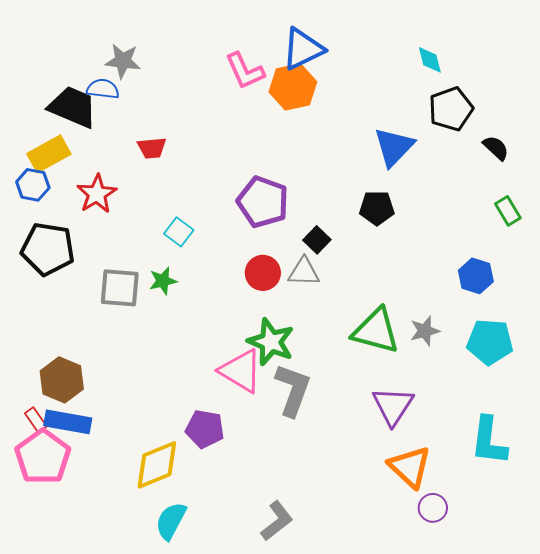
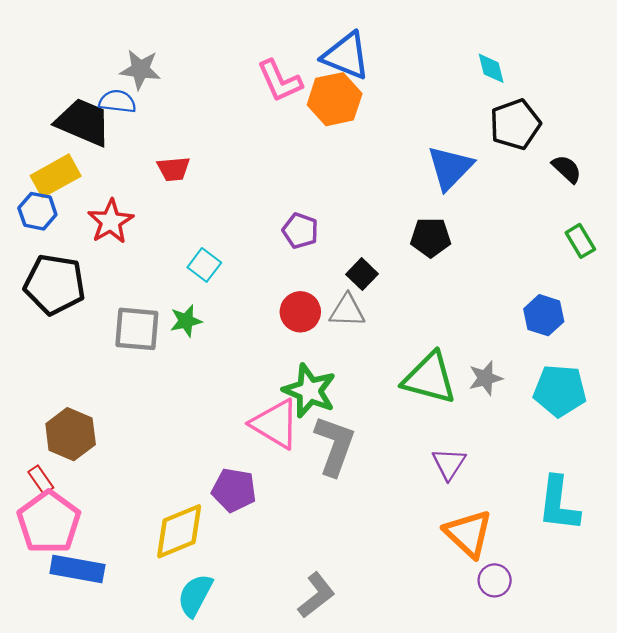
blue triangle: (303, 49) -> (346, 56), turned 48
purple pentagon: (263, 202) -> (300, 231), size x0.6
purple triangle: (393, 406) -> (449, 464), size x0.7
blue rectangle: (68, 422) -> (77, 569), moved

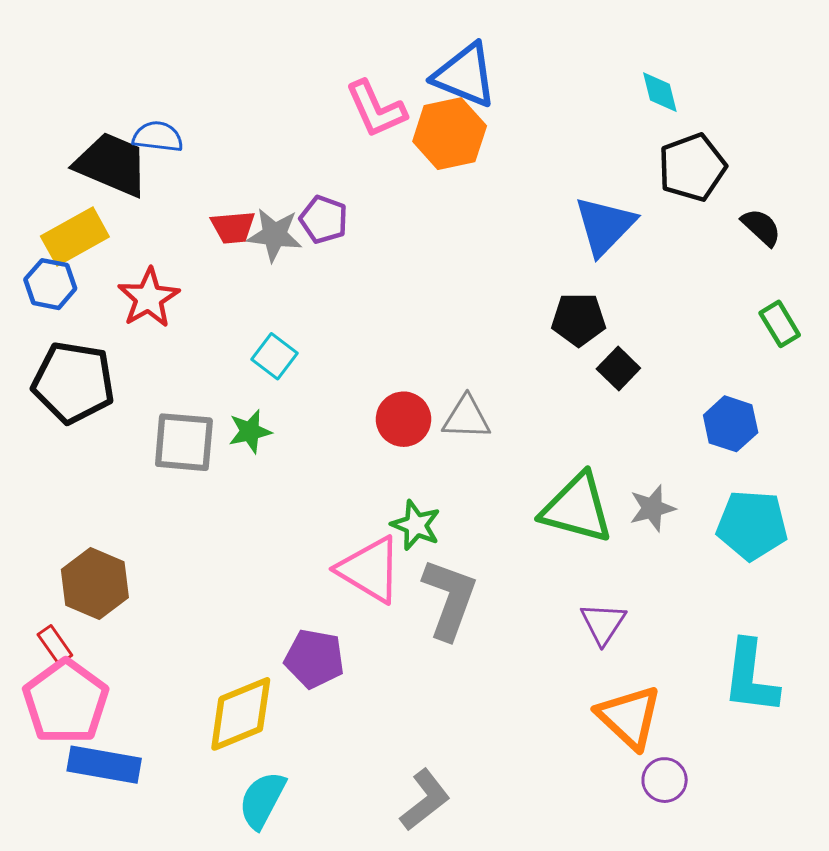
gray star: (140, 69) -> (275, 235), moved
purple pentagon: (300, 231) -> (324, 220), moved
black square: (362, 274) -> (618, 369), moved
green star: (309, 391) -> (416, 525), size x0.7

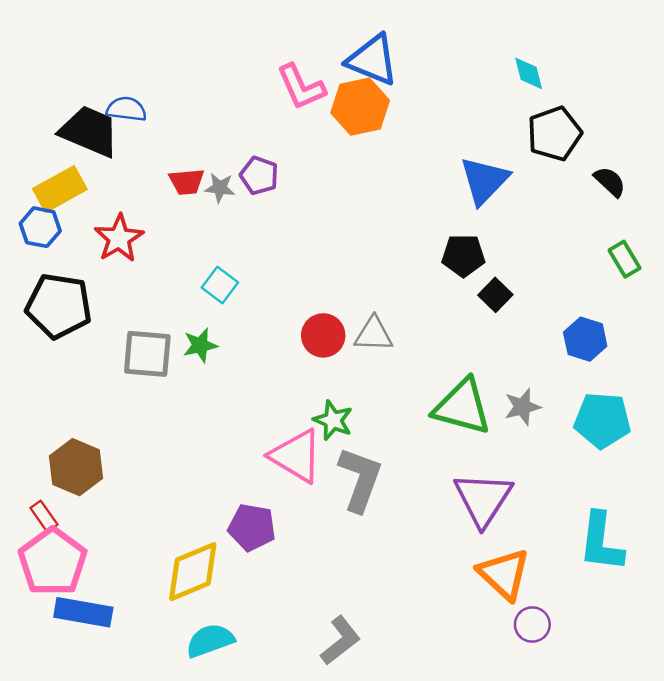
gray star: (275, 235) -> (220, 188), size x0.7
purple triangle: (603, 623) -> (483, 499), size x1.6
cyan semicircle: (262, 800) -> (210, 640), turned 42

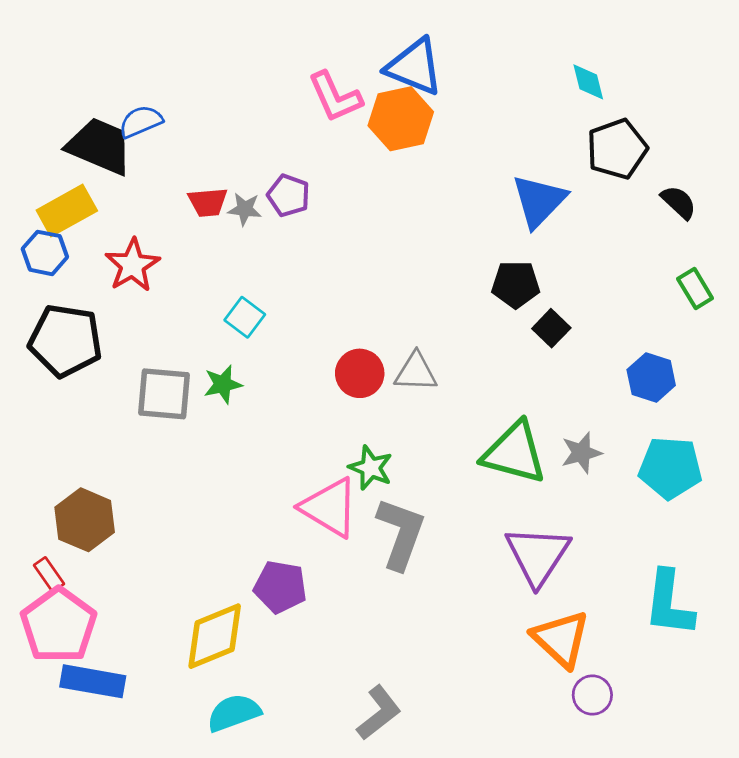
blue semicircle: (126, 109) -> (141, 122), turned -30

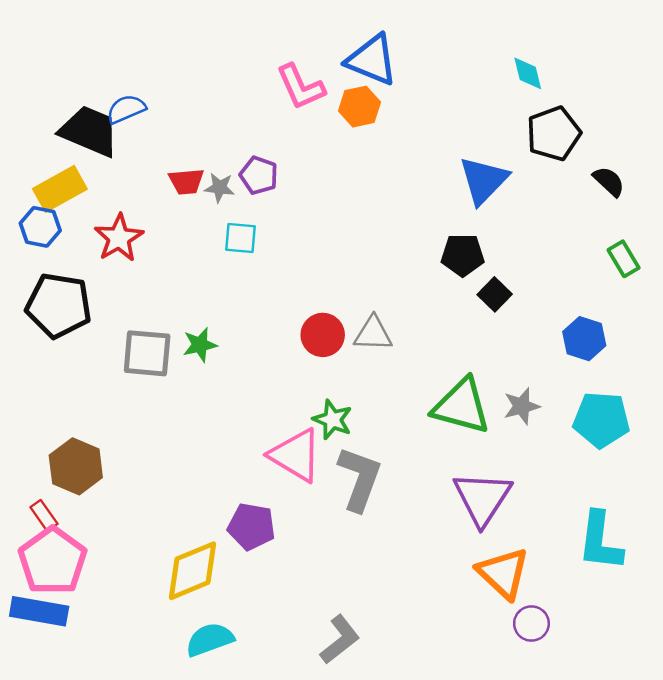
orange hexagon: (401, 119) -> (360, 107), size x0.7
cyan square: (245, 317) -> (240, 238), moved, turned -32
blue rectangle: (93, 681) -> (39, 611), moved

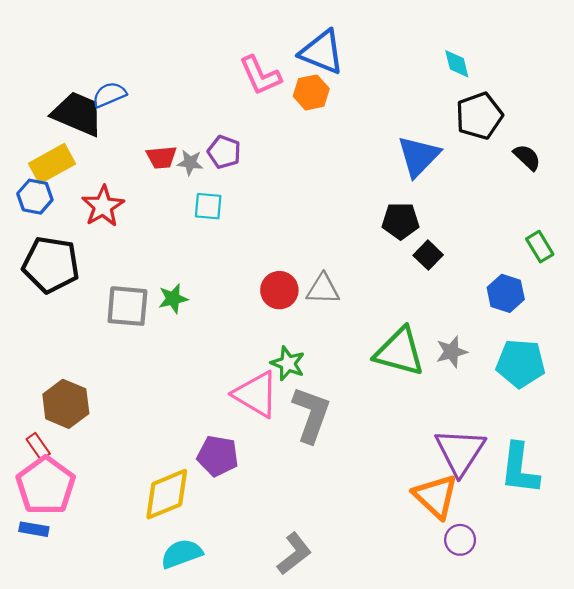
green rectangle: (624, 259) -> (540, 247), moved
purple triangle: (482, 498) -> (460, 452), moved
blue rectangle: (39, 611) -> (34, 529), size x0.6

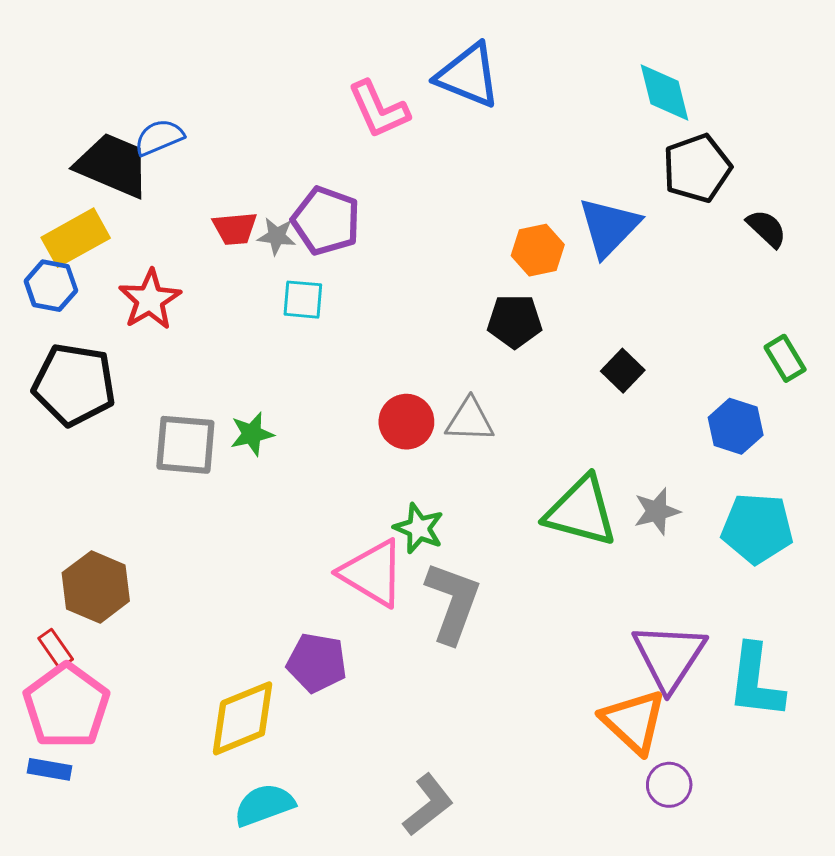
cyan diamond: (457, 64) -> (665, 92), size x1.4
orange hexagon: (311, 92) -> (538, 250), moved
purple pentagon: (224, 152) -> (326, 221), size x1.4
black pentagon: (401, 221) -> (515, 321), moved

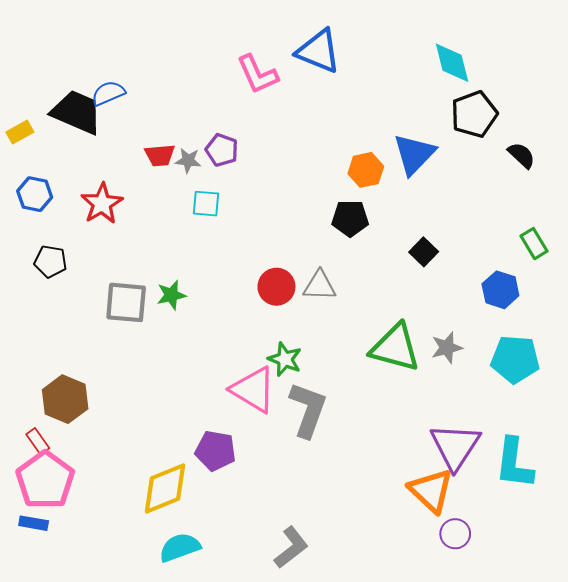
purple pentagon: (326, 221) -> (222, 150), size x0.7
yellow rectangle: (76, 238) -> (20, 132), moved, size x0.6
black pentagon: (74, 385) -> (50, 261), size x0.6

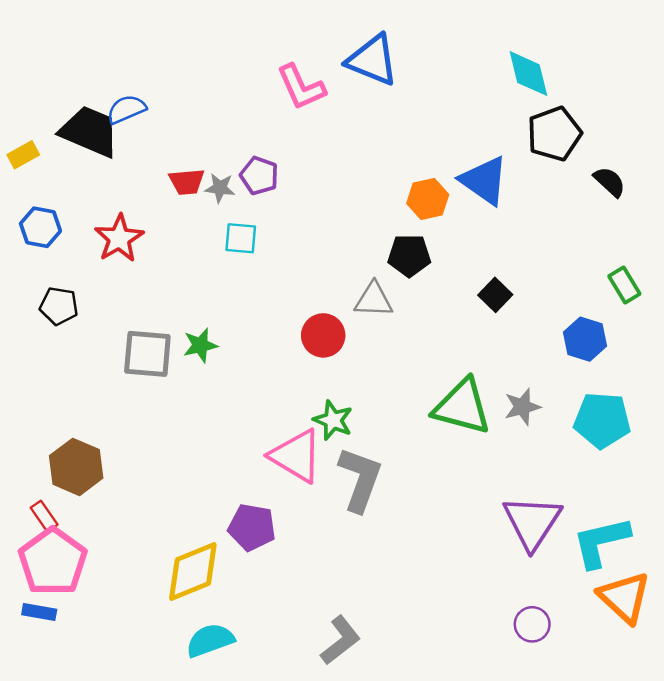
blue triangle: (414, 154) -> (484, 181), turned -39
gray triangle: (320, 286) -> (374, 300), moved
cyan L-shape: (514, 463) -> (601, 542), turned 70
orange triangle: (431, 491) -> (624, 597), moved

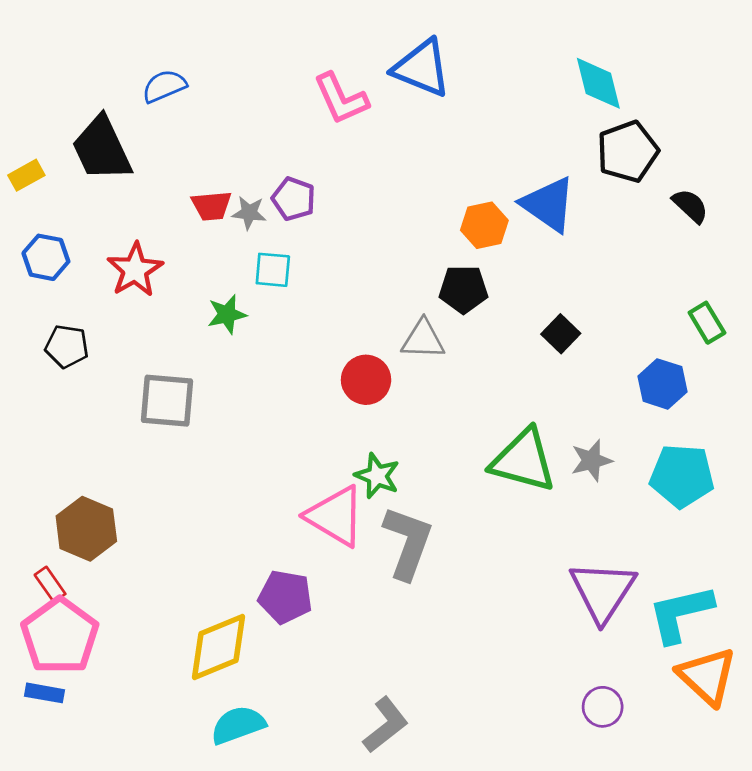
blue semicircle: (126, 109) -> (164, 86), moved
black trapezoid: (90, 131) -> (102, 149), turned -138
green star: (200, 345) -> (227, 314), moved

